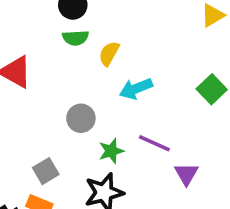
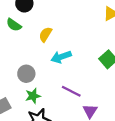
green semicircle: (75, 38) -> (14, 25), moved, turned 35
green star: (111, 151) -> (33, 96), moved

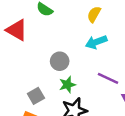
yellow semicircle: (45, 34) -> (94, 14), moved

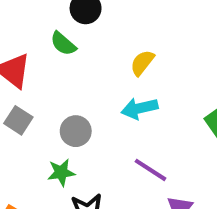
green star: (67, 85) -> (61, 173), moved
gray square: (36, 96) -> (18, 120), moved, turned -35

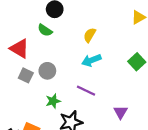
gray circle: (76, 131) -> (47, 71), moved
purple line: (150, 170) -> (86, 91), moved

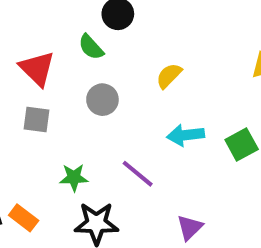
cyan arrow: (91, 60) -> (186, 135), moved
gray circle: (47, 71) -> (102, 100), moved
gray square: (26, 75) -> (37, 120), turned -32

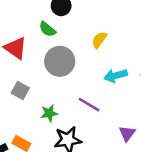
gray circle: (102, 100) -> (60, 61), size x1.5
gray square: (37, 120) -> (20, 91), moved, turned 30

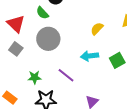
yellow semicircle: (99, 40) -> (97, 29), moved
gray square: (20, 91) -> (16, 49), moved

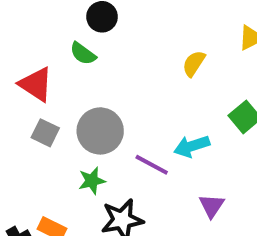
gray circle: (48, 39) -> (100, 131), moved
cyan arrow: (90, 56) -> (192, 146), moved

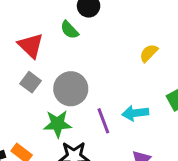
purple line: (152, 165) -> (103, 121), turned 30
green star: (92, 181) -> (58, 124), size x1.4

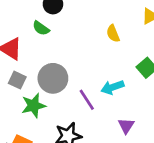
yellow semicircle: (149, 53) -> (113, 33), turned -54
green star: (58, 124) -> (34, 106), moved

